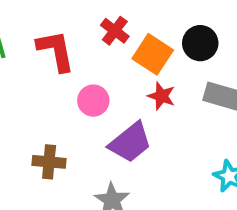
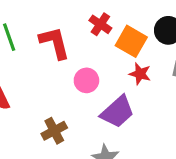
brown cross: (49, 162) -> (54, 131), turned -30

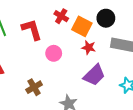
purple trapezoid: (118, 112) -> (94, 75), moved

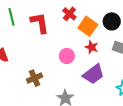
pink circle: (54, 53) -> (67, 56), moved

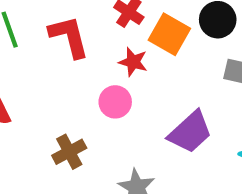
red star: (92, 47) -> (133, 62), moved
pink circle: (67, 56) -> (115, 102), moved

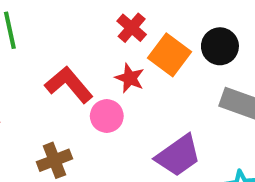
red L-shape: (69, 37) -> (69, 85), moved, turned -33

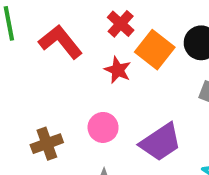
red L-shape: (69, 85) -> (61, 42), moved
pink circle: (107, 116) -> (103, 127), moved

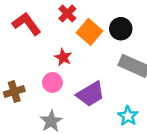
red star: (118, 70) -> (63, 57), moved

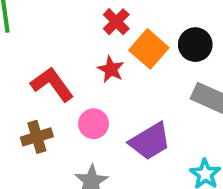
red L-shape: (27, 24) -> (52, 84), moved
red star: (63, 57) -> (111, 69), moved

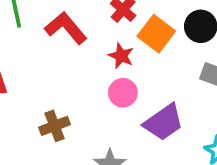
red L-shape: (52, 84) -> (66, 28), moved
pink circle: (94, 124) -> (123, 93), moved

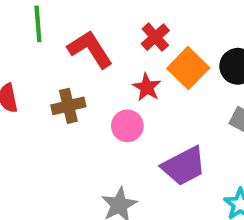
pink circle: (123, 93) -> (127, 126), moved
brown cross: (55, 126) -> (68, 106), moved

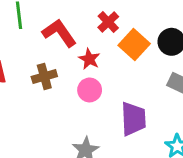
red star: (147, 87) -> (89, 59), moved
purple trapezoid: (184, 166) -> (133, 119), turned -63

